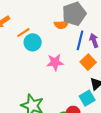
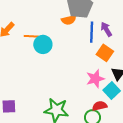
orange line: (23, 33) -> (31, 36), turned 48
pink star: (55, 62) -> (95, 79), moved

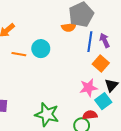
orange line: (31, 36) -> (19, 54), moved

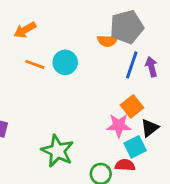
orange square: (101, 63) -> (132, 106), moved
red semicircle: (90, 115) -> (125, 165), moved

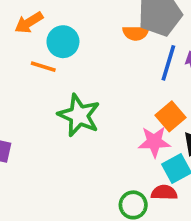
cyan circle: (65, 62) -> (63, 42), moved
green star: (57, 151) -> (79, 115), moved

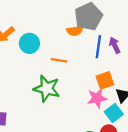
orange line: (43, 67) -> (59, 60), moved
orange square: (170, 116) -> (105, 80), turned 30

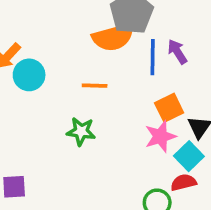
orange semicircle: (75, 31) -> (113, 37), size x1.6
cyan circle: (29, 43) -> (29, 75), moved
green star: (47, 89) -> (81, 131), size x0.7

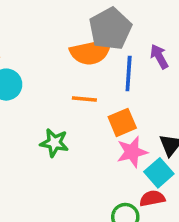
purple arrow: (177, 52) -> (159, 57), moved
orange line: (95, 86) -> (84, 99), moved
orange square: (169, 108) -> (122, 122), moved

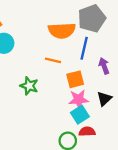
gray pentagon: (110, 29) -> (92, 18), moved
purple arrow: (159, 57) -> (104, 66), moved
cyan square: (159, 173) -> (80, 115), moved

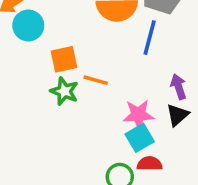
orange line: (53, 60) -> (96, 80), moved
purple arrow: (104, 66) -> (178, 87), moved
orange square: (75, 79) -> (64, 59), moved

